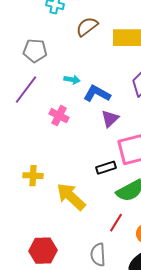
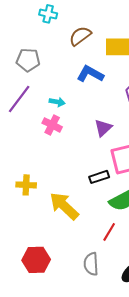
cyan arrow: (72, 80) -> (57, 102), moved
blue L-shape: (97, 94) -> (90, 74), moved

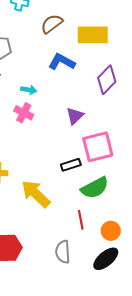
red line: (109, 232) -> (81, 220), turned -42

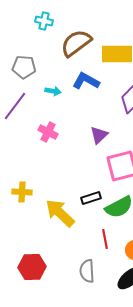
brown semicircle: (52, 24) -> (76, 43), size x1.4
cyan arrow: (29, 90) -> (53, 91), moved
black rectangle: (71, 165) -> (91, 198), moved

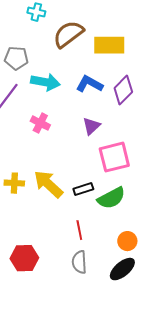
blue L-shape: (86, 81) -> (89, 84), moved
cyan arrow: (53, 91) -> (45, 82), size x1.8
yellow arrow: (60, 213) -> (48, 184), moved
red line: (105, 239) -> (79, 230), moved

